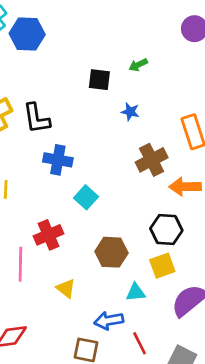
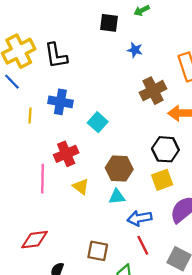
blue cross: (58, 160) -> (60, 102), moved
yellow triangle: (66, 288) -> (81, 187), moved
cyan triangle: (136, 292) -> (117, 197), moved
blue arrow: (109, 321) -> (139, 218), moved

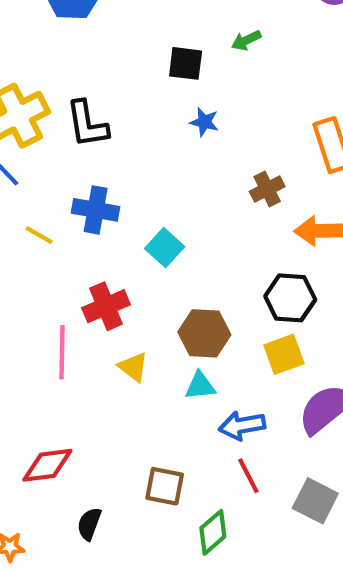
blue star: (135, 50) -> (204, 122), moved
brown cross: (153, 91) -> (267, 189), size x0.7
yellow line: (30, 115) -> (39, 235), turned -63

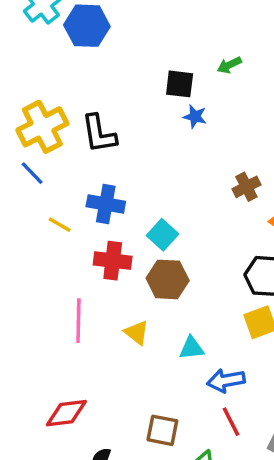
blue star: (204, 122) -> (195, 117), moved
red cross: (106, 306) -> (113, 261), moved, turned 30
brown hexagon: (204, 333) -> (168, 279), moved

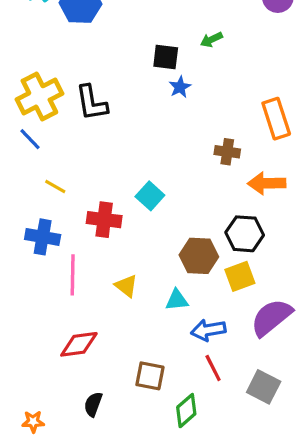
blue star: (195, 117) -> (180, 87), turned 30
brown cross: (246, 187) -> (227, 152), turned 35
blue cross: (106, 204) -> (43, 237), moved
brown hexagon: (168, 279) -> (199, 256), moved
red diamond: (66, 413) -> (79, 344), moved

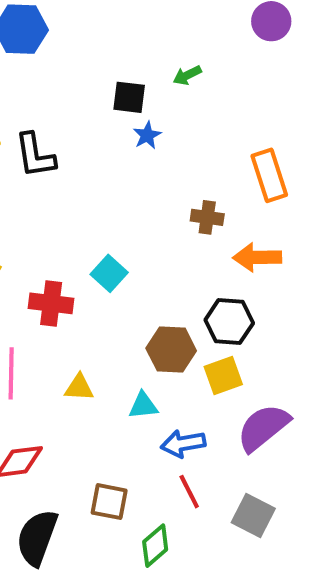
yellow triangle: (126, 286) -> (79, 387), turned -35
black semicircle: (93, 404) -> (37, 538), size x1.8

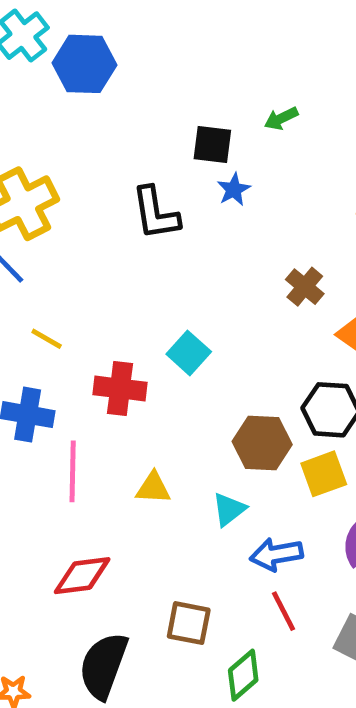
black L-shape: (35, 155) -> (156, 213), moved
brown cross: (207, 217) -> (305, 287), turned 32
cyan triangle: (143, 406) -> (229, 509), turned -32

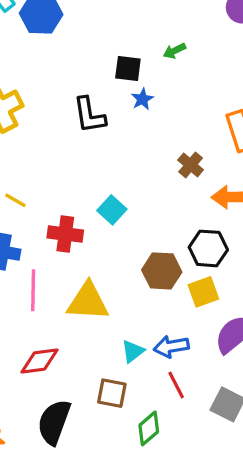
yellow triangle: (153, 488) -> (88, 302), size x1.8
cyan triangle: (229, 509) -> (133, 351), moved

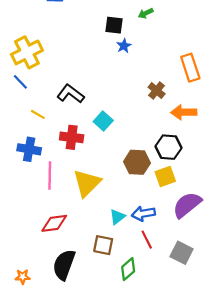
black L-shape: (89, 115) -> (70, 94), moved, turned 136
yellow triangle: (88, 302) -> (87, 183), turned -48

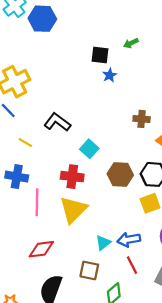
brown cross: (157, 90) -> (142, 119), turned -35
red cross: (72, 137) -> (72, 177), moved
brown hexagon: (137, 162) -> (120, 174), moved

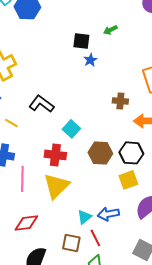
red line: (132, 265) -> (95, 238), moved

